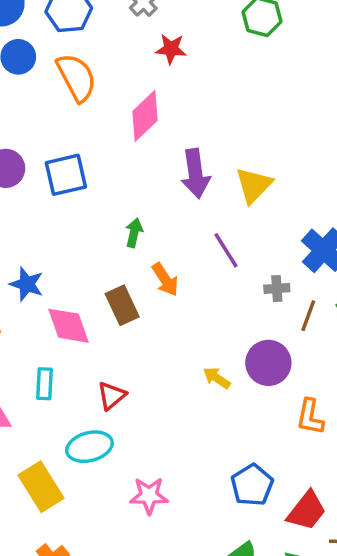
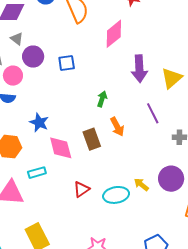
blue square: (66, 175) -> (67, 63), size x0.7
cyan rectangle: (44, 384) -> (37, 173), moved, turned 66
cyan ellipse: (90, 447) -> (116, 195), moved

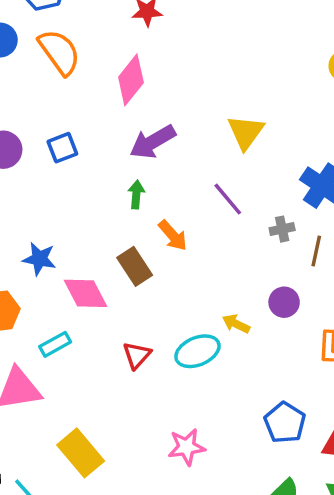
purple arrow: (139, 69) -> (153, 142), moved, turned 76
purple circle: (171, 179) -> (284, 302), size x0.7

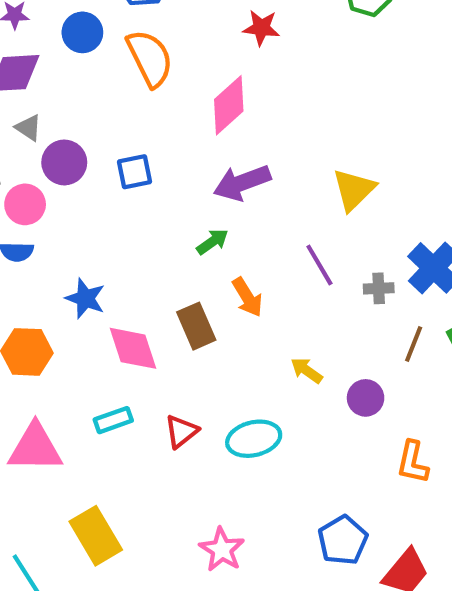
green arrow: (136, 195) -> (212, 242), turned 40
gray cross: (282, 229) -> (379, 288), moved
yellow arrow: (236, 324) -> (307, 370), moved
cyan rectangle: (55, 344) -> (113, 420), moved
pink star: (187, 447) -> (222, 549), turned 30

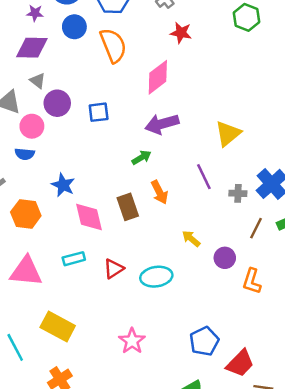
orange L-shape: (413, 462) -> (252, 281), moved
yellow rectangle: (96, 536) -> (58, 327), turned -36

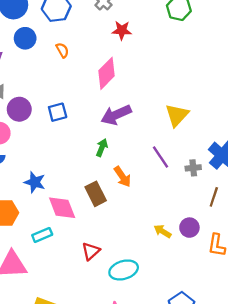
orange semicircle: (113, 45) -> (62, 50), size x0.5
green arrow: (141, 157) -> (102, 148), turned -30
yellow arrow: (191, 239) -> (162, 231), moved
cyan rectangle: (74, 259) -> (42, 235), moved
cyan ellipse: (156, 277) -> (124, 270), moved

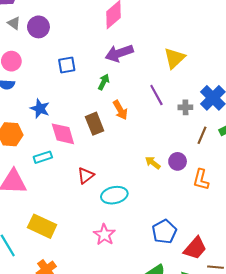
purple circle: (19, 109) -> (38, 27), moved
blue square: (58, 112) -> (67, 65), moved

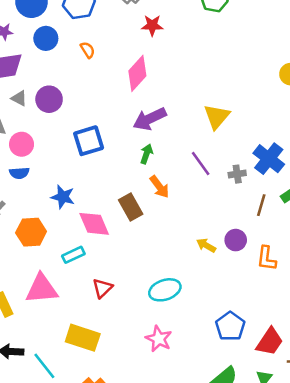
blue square: (67, 65) -> (89, 141), size x1.4
green arrow: (104, 82) -> (147, 154), moved
red triangle: (86, 176) -> (103, 288), moved

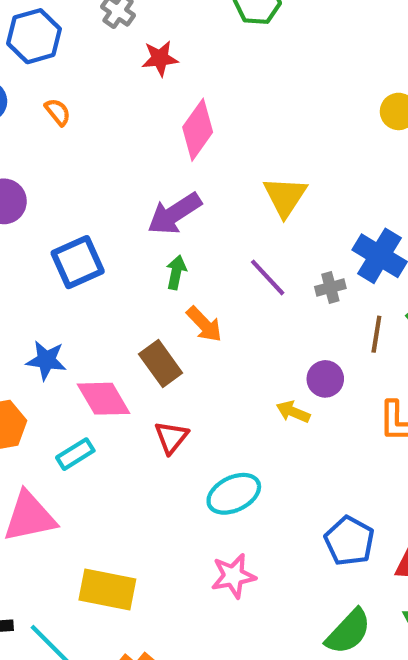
pink diamond: (137, 73) -> (198, 130), moved
purple circle: (236, 240) -> (325, 379), moved
red triangle: (103, 288) -> (171, 437), moved
pink star: (159, 339) -> (233, 576), turned -30

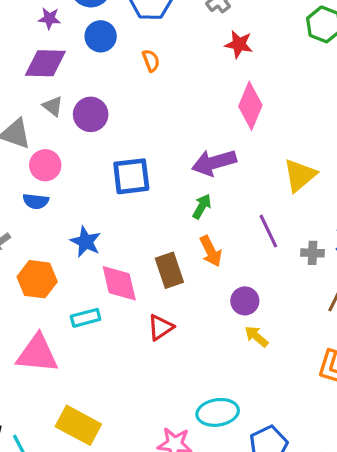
pink diamond: (198, 130) -> (250, 106), turned -30
purple circle: (325, 379) -> (245, 301), moved
cyan ellipse: (234, 494) -> (218, 412), moved

